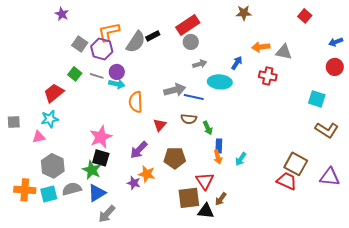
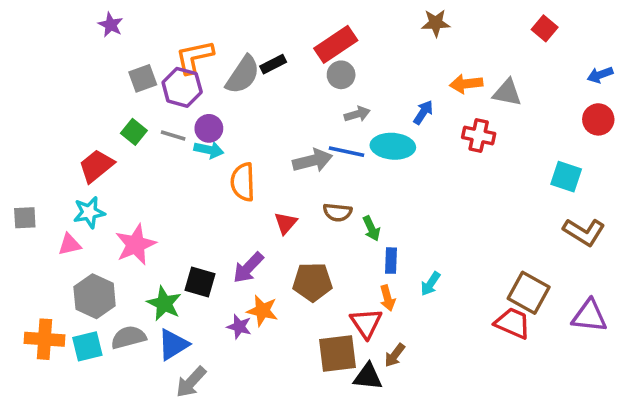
gray square: (80, 44) -> (143, 78), turned 35
blue line: (194, 97) -> (346, 152), moved
pink star: (101, 137) -> (136, 244), moved
orange arrow: (218, 157) -> (387, 298), moved
black square: (101, 158) -> (200, 282), moved

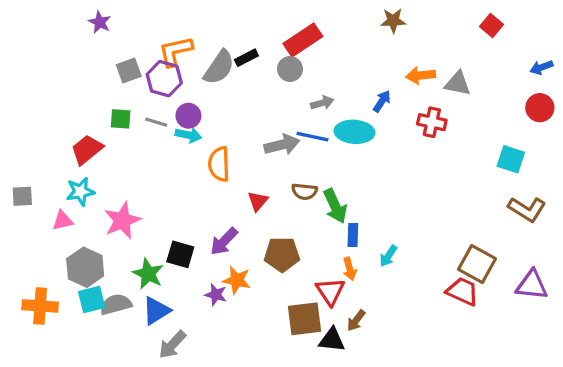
gray circle: (341, 75) -> (290, 69), moved
green square: (134, 132) -> (121, 119), turned -35
green arrow: (371, 228) -> (335, 206), size x1.5
cyan square: (87, 346) -> (92, 299), moved

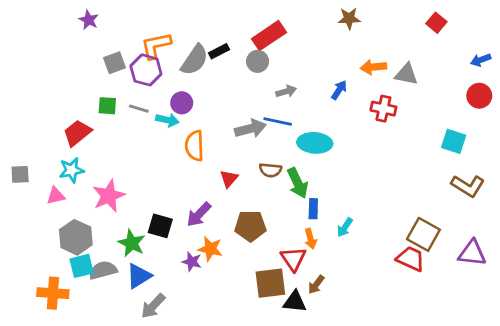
purple circle: (188, 116) -> (182, 103), moved
cyan ellipse: (354, 132) -> (315, 143), moved
orange cross: (40, 306) -> (53, 293), moved

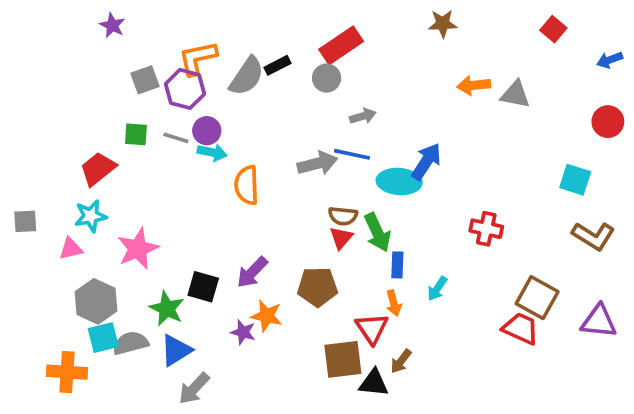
blue arrow: (481, 60) -> (610, 60), moved
blue arrow: (339, 90) -> (426, 162), moved, size x1.5
purple circle: (182, 103) -> (207, 131), moved
red cross: (383, 109) -> (486, 229), moved
red triangle: (229, 179) -> (341, 238), moved

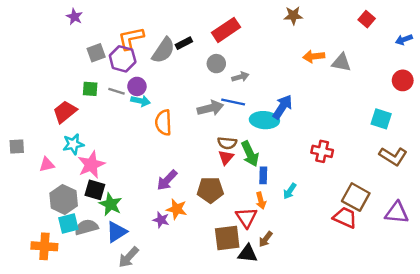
gray circle: (327, 78) -> (216, 64), moved
cyan star: (91, 216) -> (73, 144), moved
black square: (203, 287) -> (95, 190), moved

